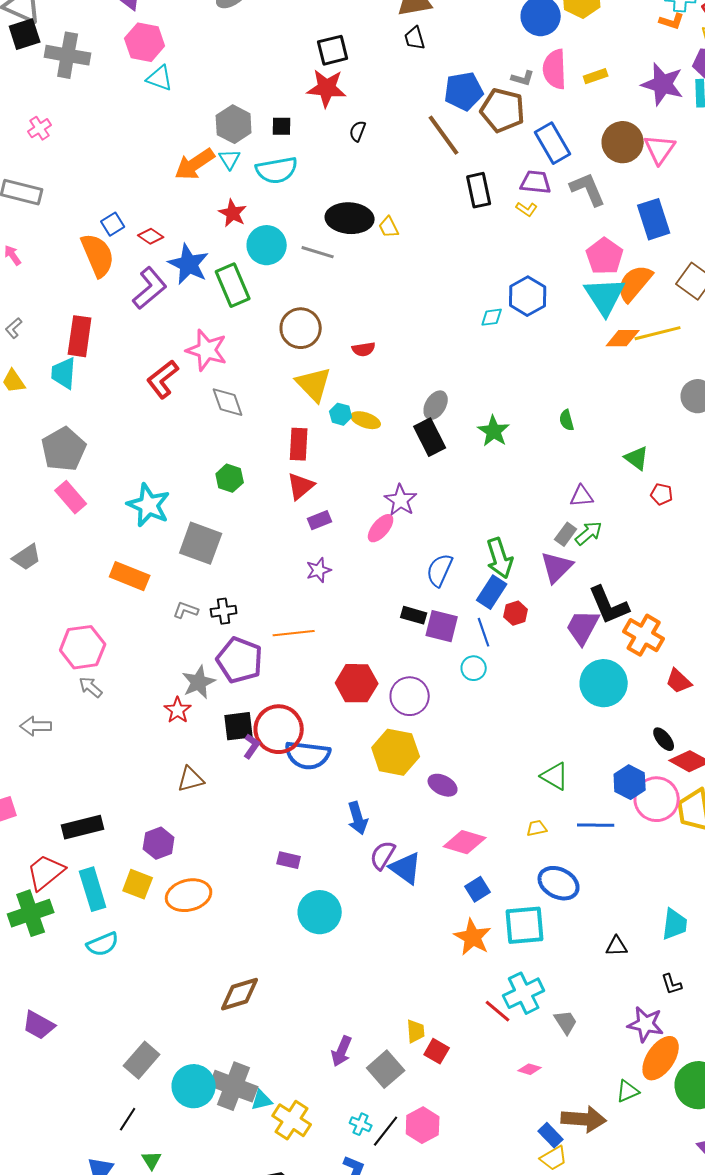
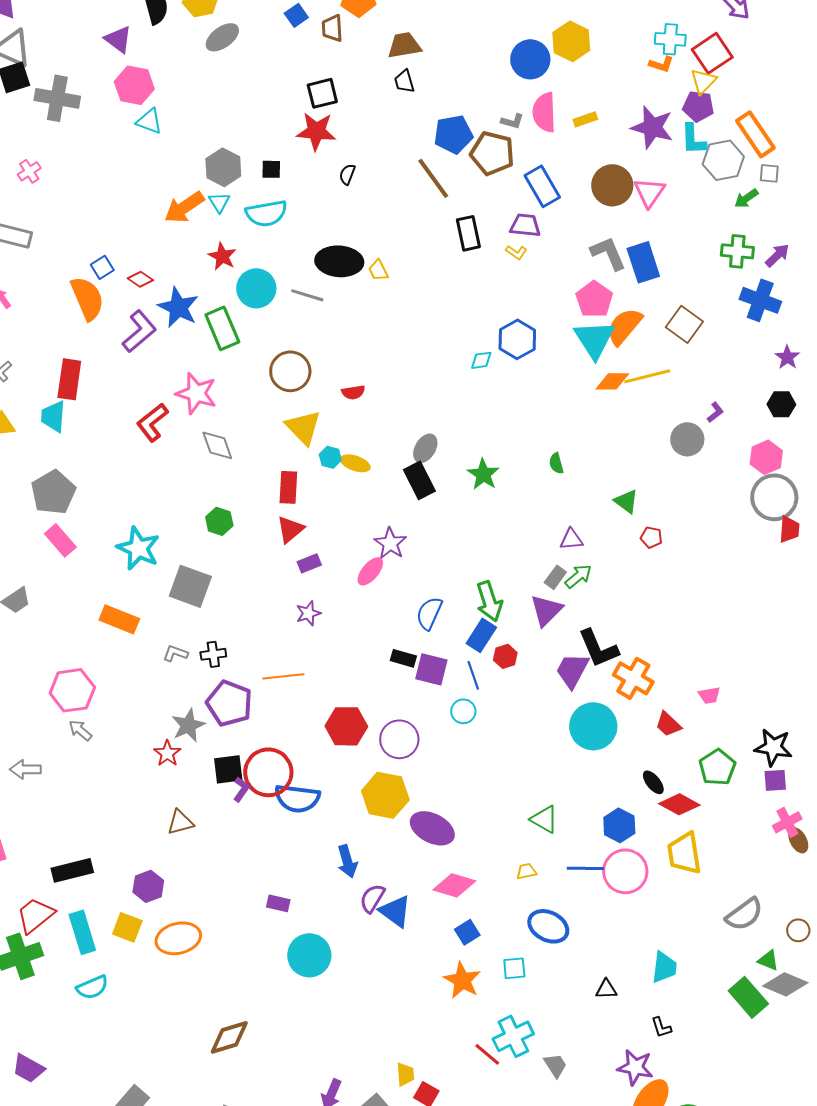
gray L-shape: (588, 189) -> (608, 253), moved
purple ellipse: (443, 785) -> (432, 828), size x1.5
pink circle: (657, 799) -> (625, 871), moved
cyan square: (525, 925) -> (514, 968), size x0.6

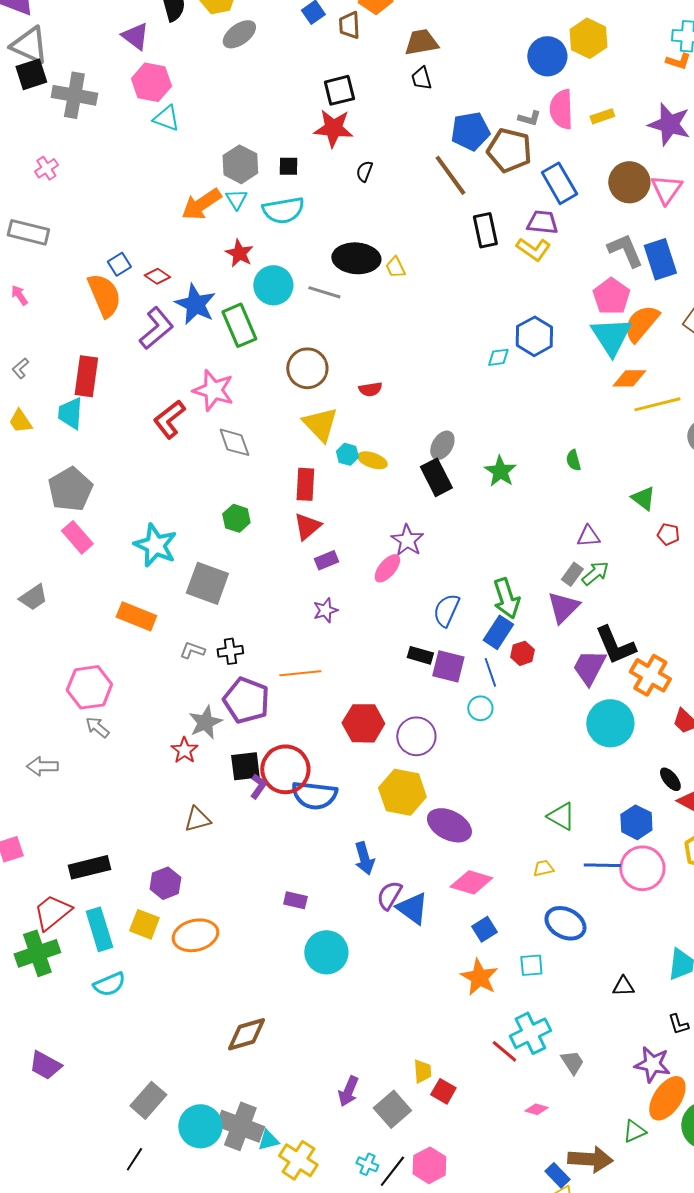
yellow L-shape: (516, 252) -> (533, 249), size x1.6
yellow line: (647, 376) -> (657, 404), moved

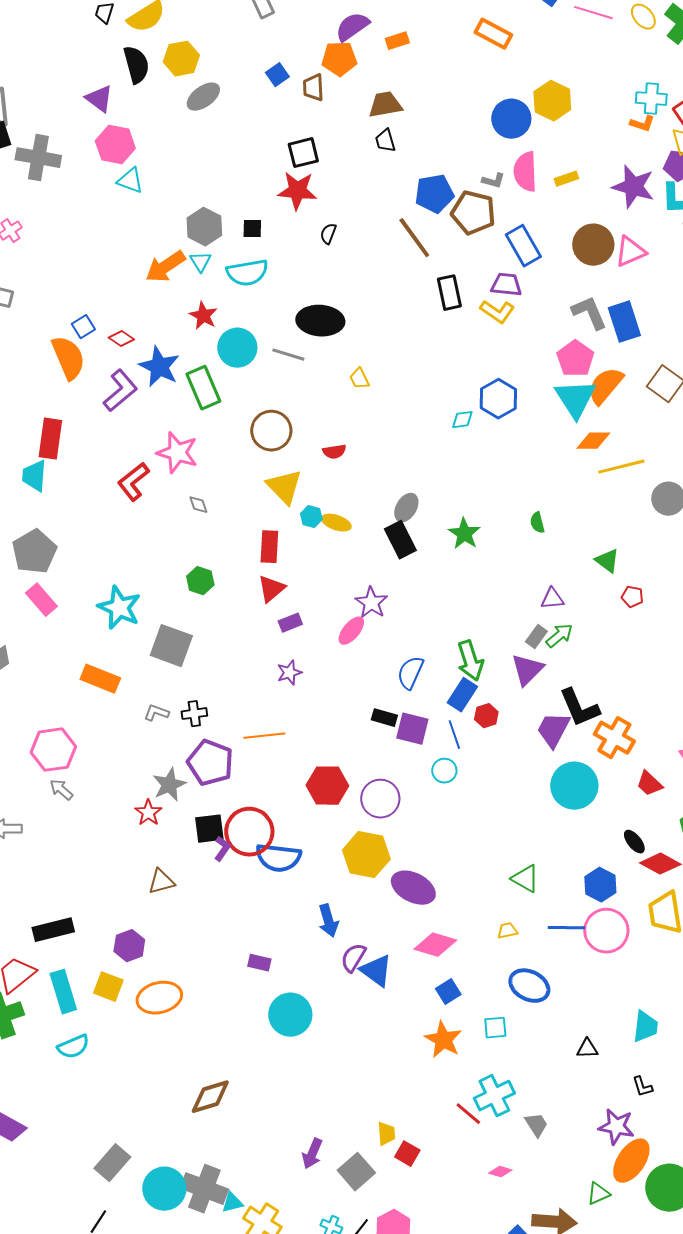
pink triangle: (666, 189) -> (630, 252), turned 32
yellow trapezoid: (395, 267) -> (359, 379), moved
gray diamond: (234, 442) -> (198, 505), size x0.6

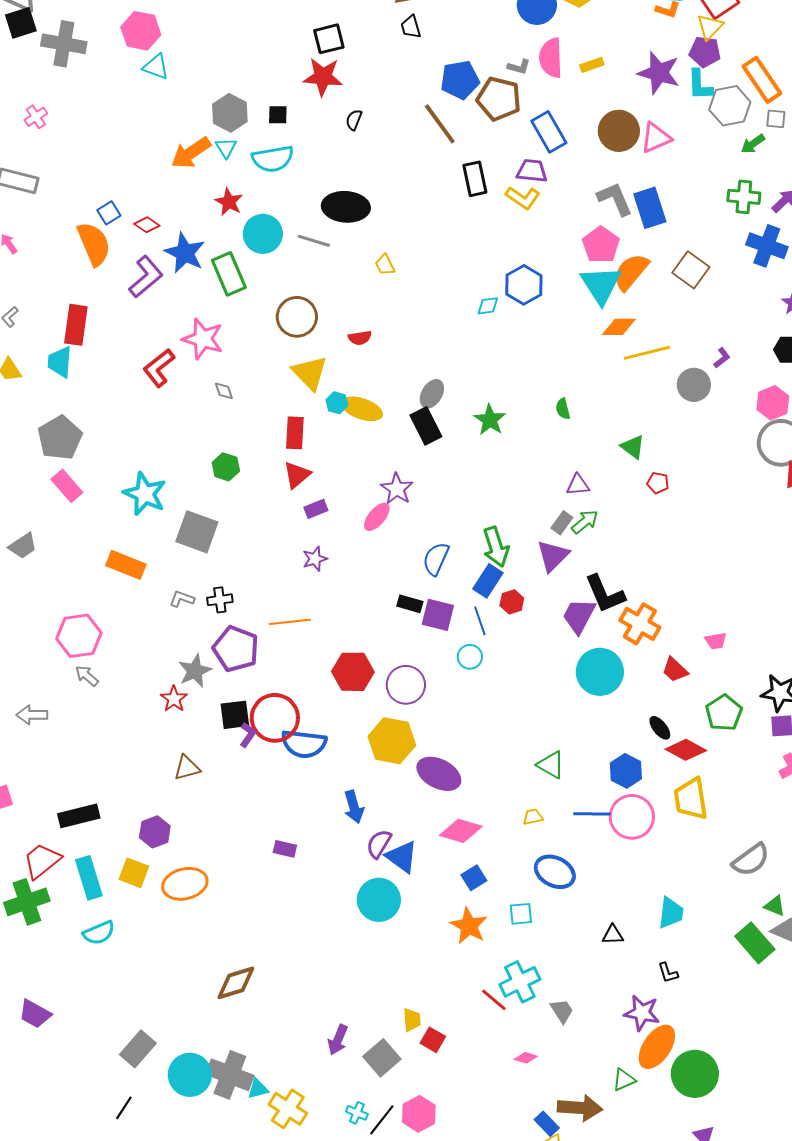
yellow ellipse: (336, 523) -> (362, 409), size x1.4
cyan circle: (290, 1015) -> (379, 900), moved

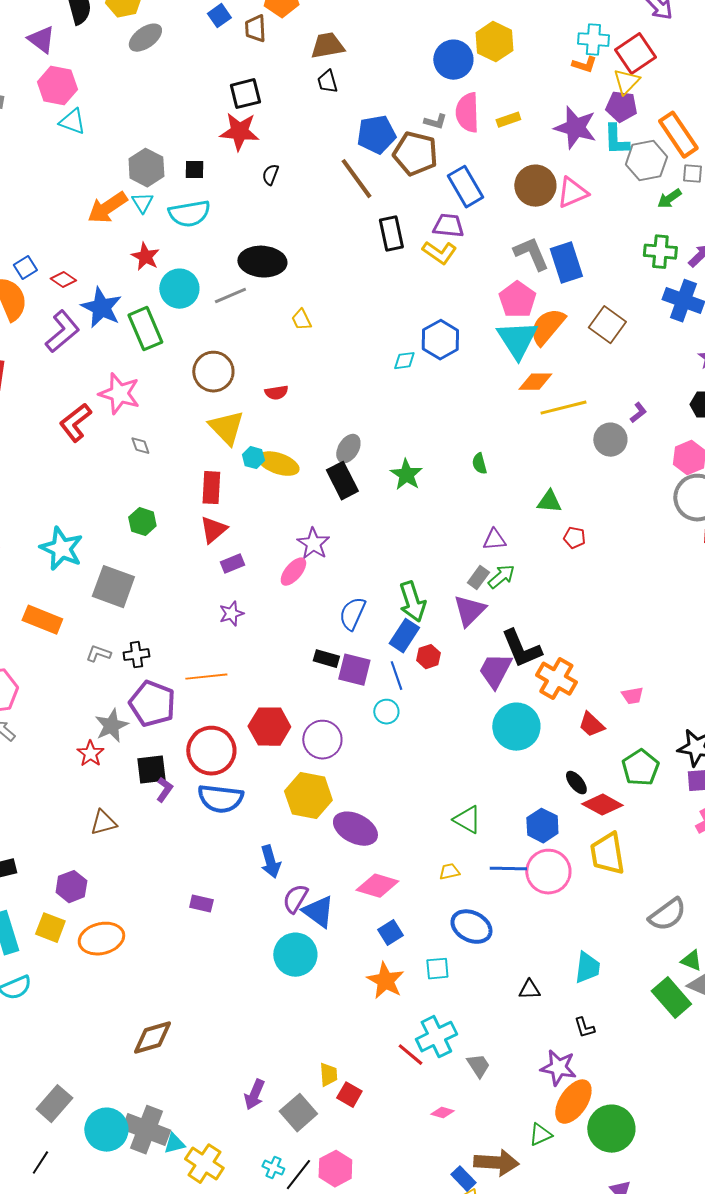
gray line: (314, 241) -> (230, 296), turned -40
green triangle: (633, 447) -> (549, 502), turned -32
red circle: (275, 718) -> (211, 751), moved

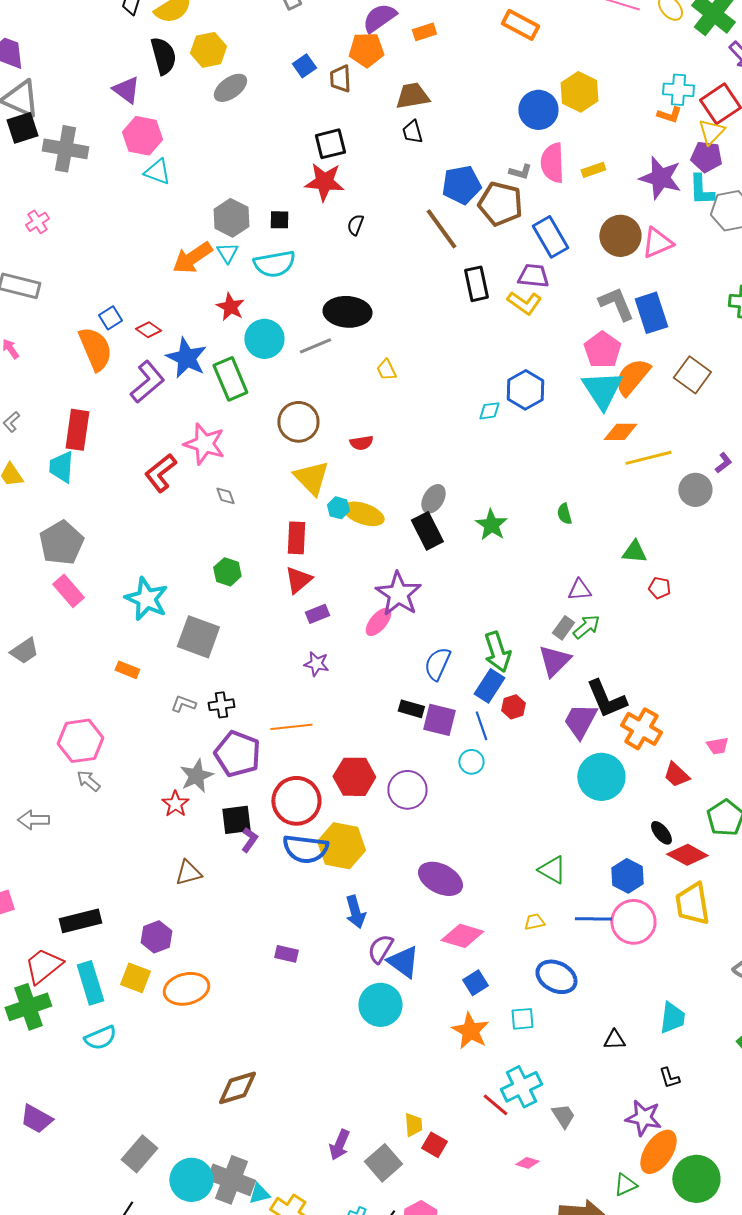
purple star: (313, 544) -> (398, 594), size x1.4
purple star: (231, 614) -> (316, 664), turned 30
orange rectangle: (42, 620) -> (127, 670), size x0.6
yellow hexagon: (308, 796) -> (341, 846), moved

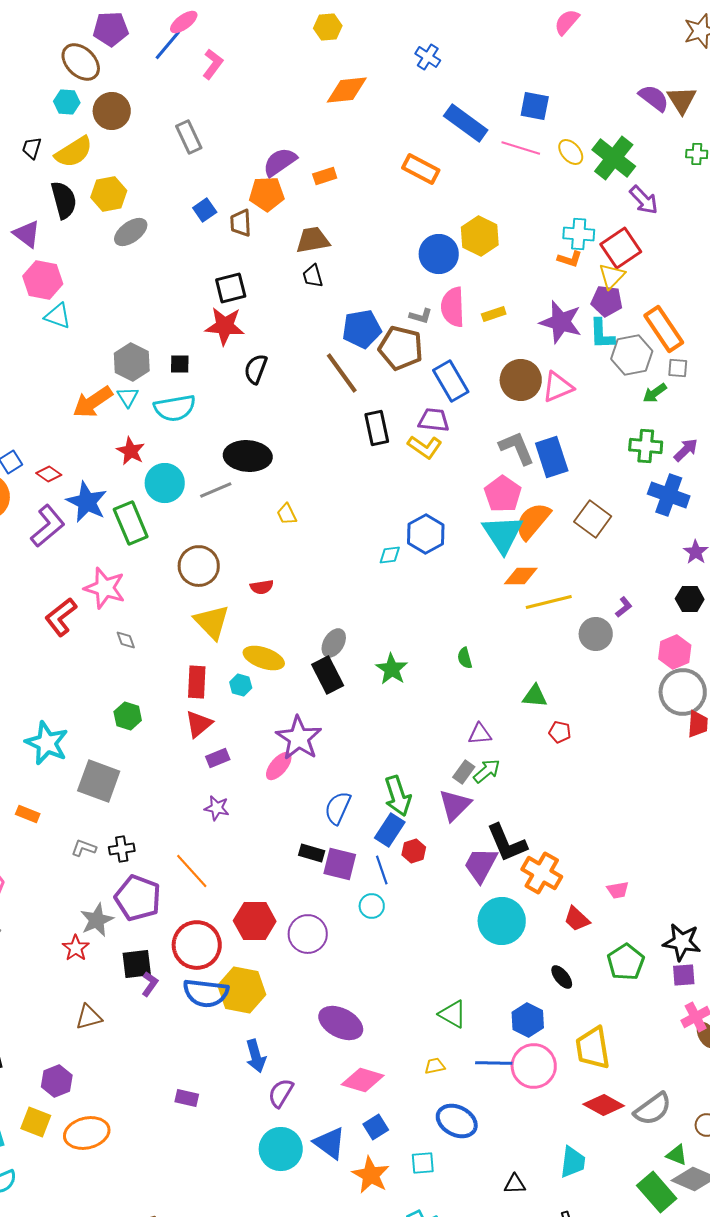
black semicircle: (355, 225) -> (256, 369), size x1.4
cyan hexagon: (338, 508) -> (241, 685), moved
orange line: (291, 727) -> (192, 871), turned 54
red diamond: (687, 855) -> (604, 1105), moved
blue triangle: (403, 962) -> (330, 1143), moved

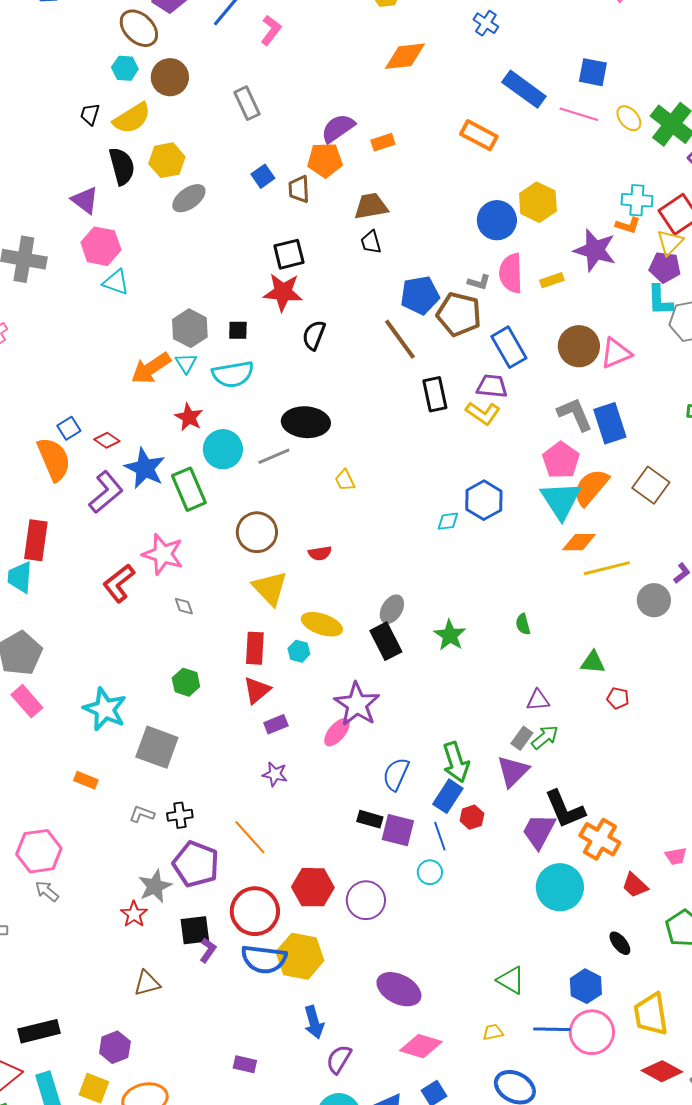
purple star: (561, 322) -> (595, 250), moved

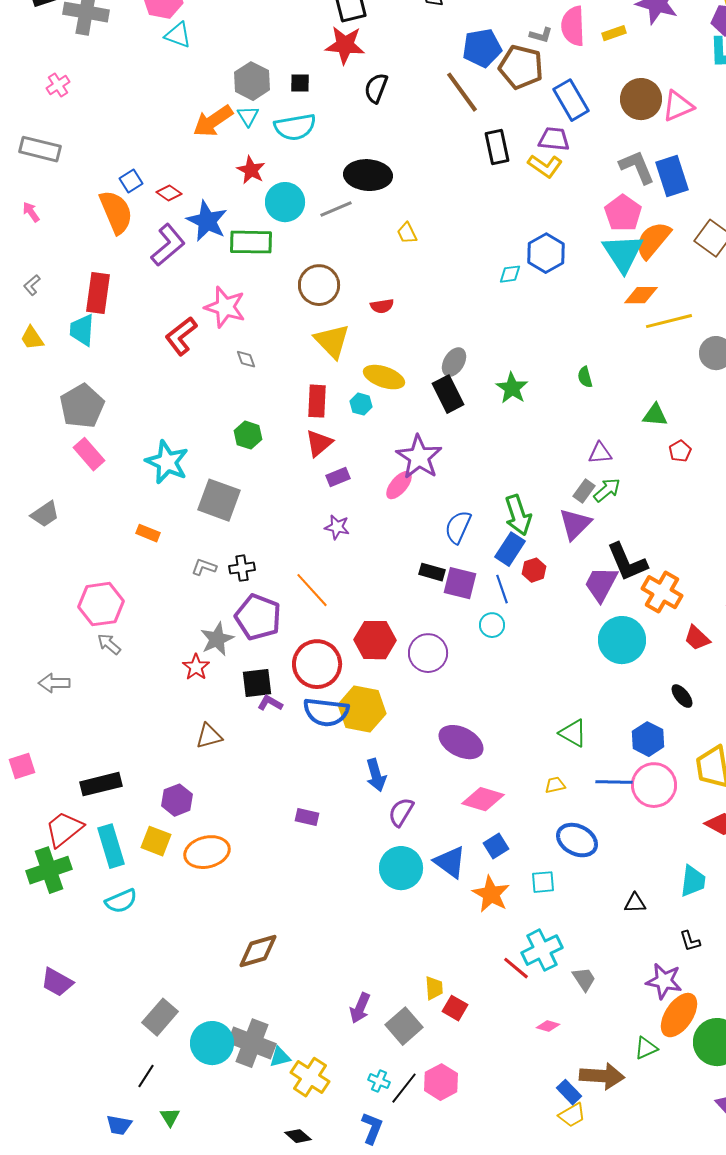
green rectangle: (189, 489) -> (251, 242), turned -66
red pentagon: (618, 698) -> (680, 451), turned 30
purple L-shape: (208, 950) -> (270, 703), turned -95

